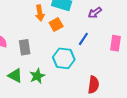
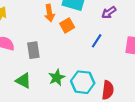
cyan hexagon: (64, 58) -> (83, 82), moved
green star: (37, 76) -> (57, 78), moved

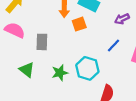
blue line: (97, 41) -> (114, 46), moved
cyan hexagon: (83, 82) -> (87, 68), moved

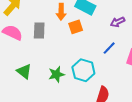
gray rectangle: (42, 42) -> (39, 30), moved

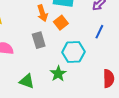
gray rectangle: (39, 30) -> (39, 40), moved
cyan hexagon: (83, 70) -> (73, 52), moved

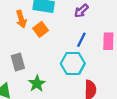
gray rectangle: (39, 40) -> (18, 62), moved
cyan hexagon: (73, 52) -> (73, 63), moved

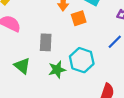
cyan hexagon: (73, 63) -> (82, 60), moved

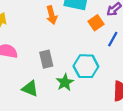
orange square: (79, 18) -> (96, 23), moved

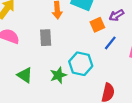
gray rectangle: (46, 59) -> (46, 38), moved

